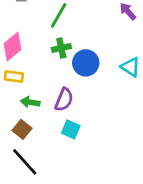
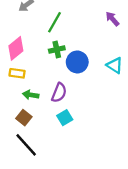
cyan square: (71, 129) -> (65, 118), turned 35

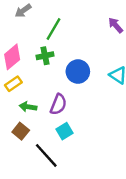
green cross: (57, 49) -> (45, 56), moved
yellow rectangle: (17, 73) -> (13, 84), turned -42
black line: (26, 145) -> (46, 155), moved

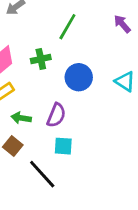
green line: (54, 29) -> (67, 27), moved
cyan square: (64, 131) -> (63, 146), turned 35

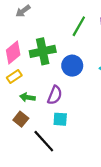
green line: (67, 27) -> (79, 26), moved
green cross: (41, 59) -> (43, 51), size x1.6

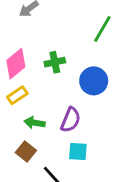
green cross: (43, 51) -> (55, 62), size x0.6

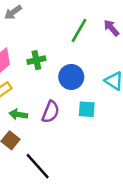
cyan square: (78, 152) -> (87, 109), moved

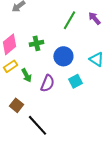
cyan square: (87, 109) -> (75, 81), turned -32
green arrow: (18, 114) -> (26, 75), moved, turned -128

